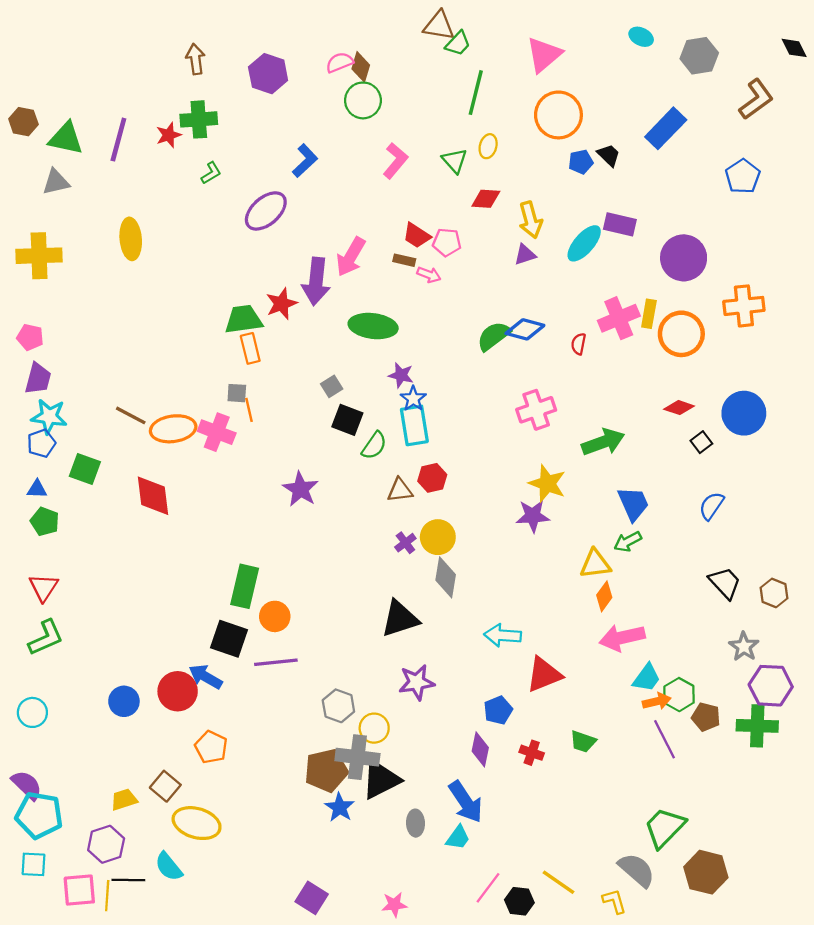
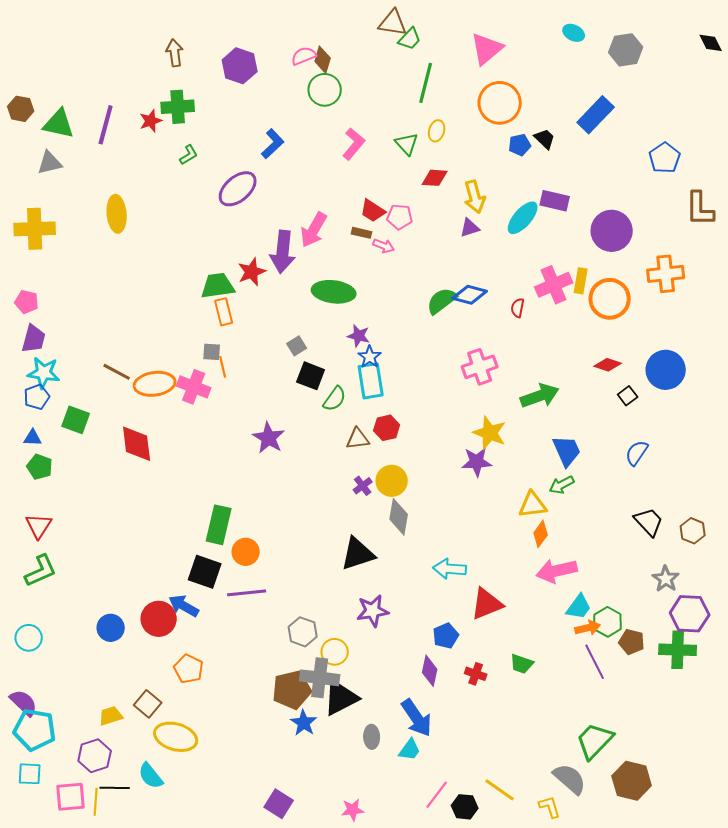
brown L-shape: (756, 99) -> (700, 209), moved, turned 126

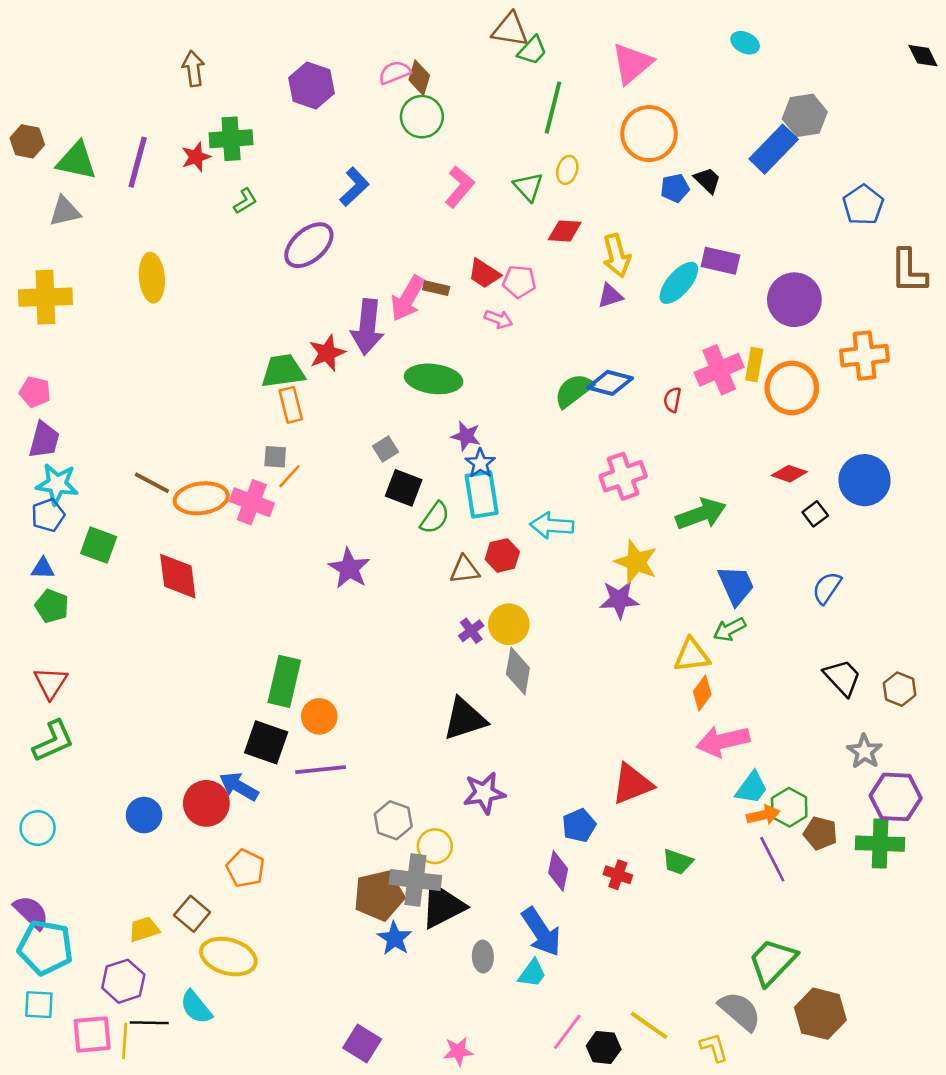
gray hexagon: (626, 50) -> (805, 115), moved
brown arrow: (175, 53) -> (193, 69), moved
brown rectangle: (362, 233) -> (436, 288), moved
orange line: (223, 367) -> (289, 476), turned 55
cyan arrow: (450, 569) -> (552, 526), moved

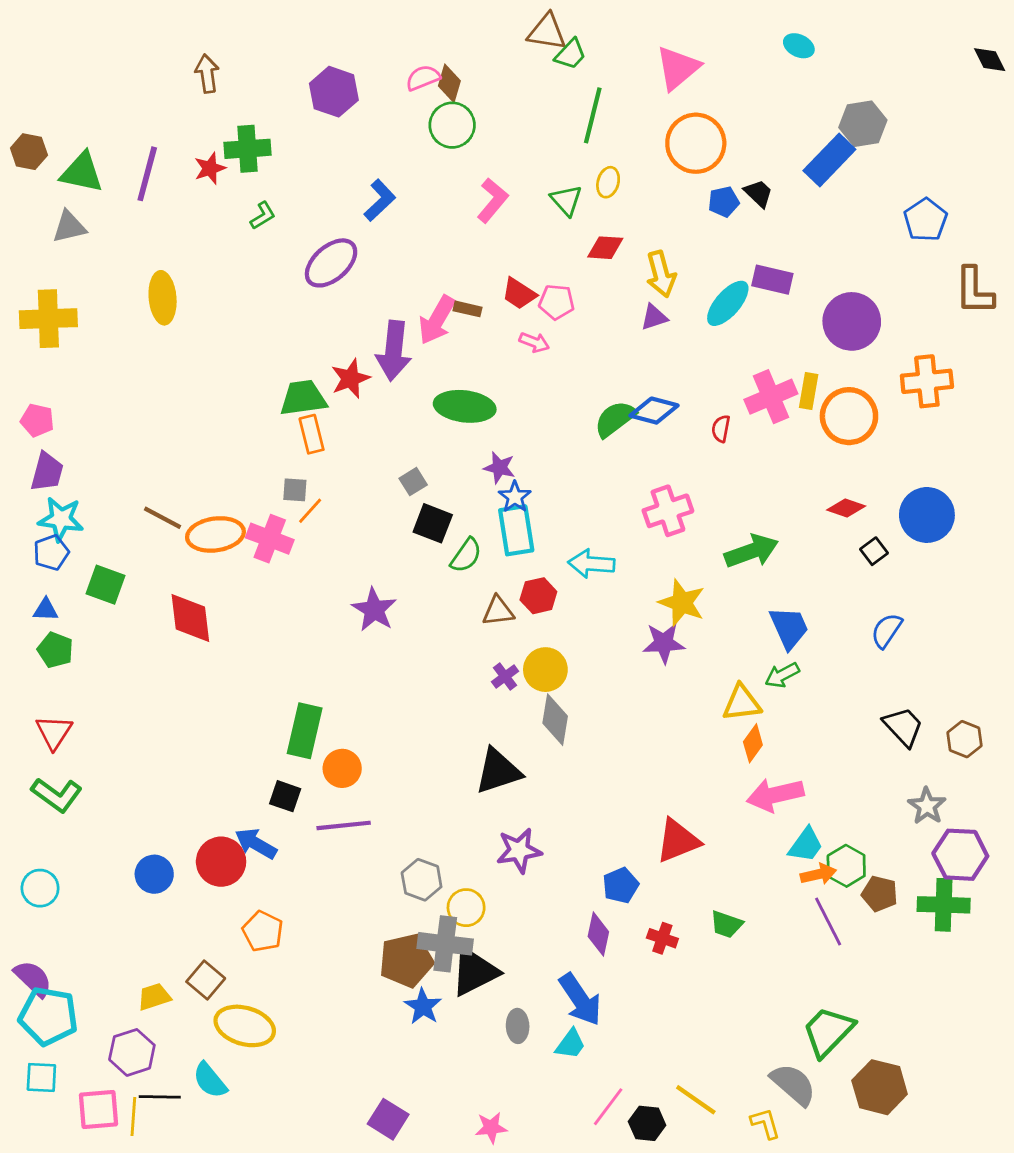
green L-shape: (53, 741) -> (57, 795), turned 60
black square: (266, 742) -> (285, 796), size x0.7

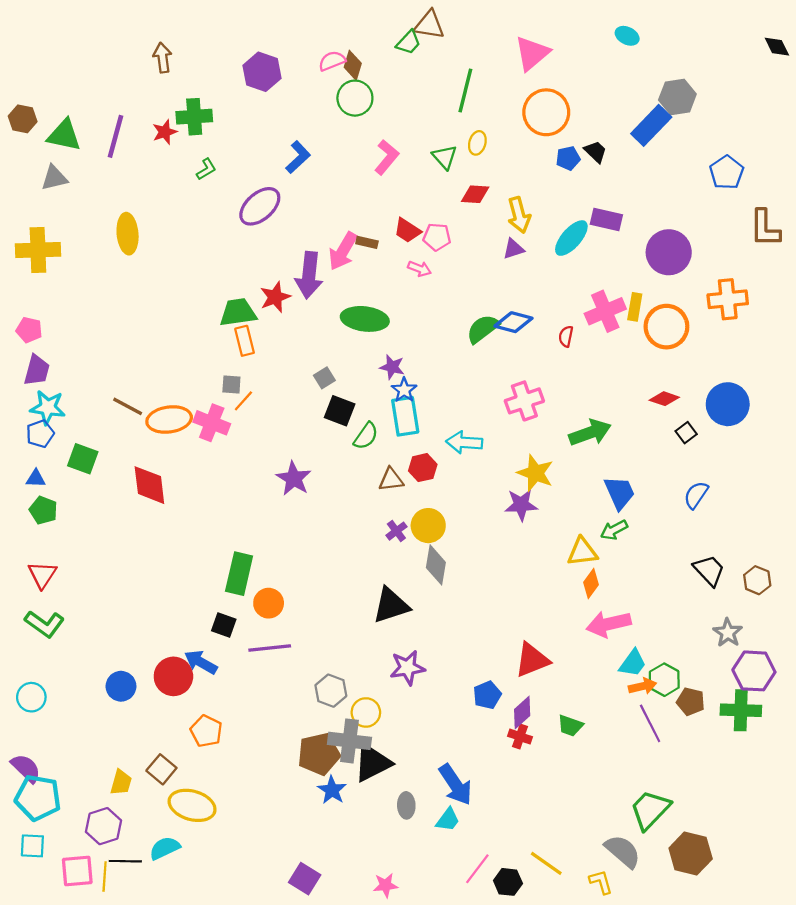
green trapezoid: (570, 54) -> (408, 42), moved
purple diamond: (598, 934) -> (522, 712), moved, turned 36
yellow trapezoid: (154, 997) -> (121, 782), turned 124
cyan semicircle: (210, 1080) -> (165, 848), turned 104

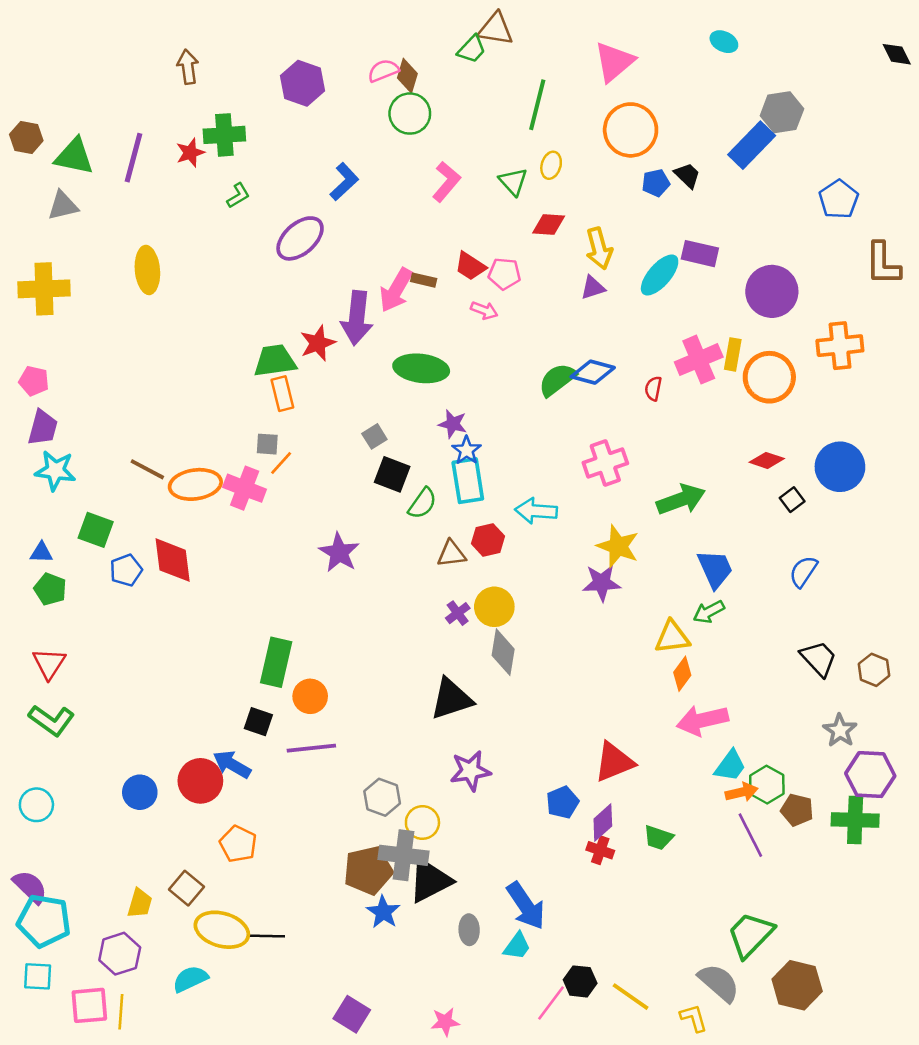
blue pentagon: (40, 434) -> (126, 570), moved
black line: (125, 861) -> (266, 936), moved
black hexagon: (508, 882) -> (580, 981), moved

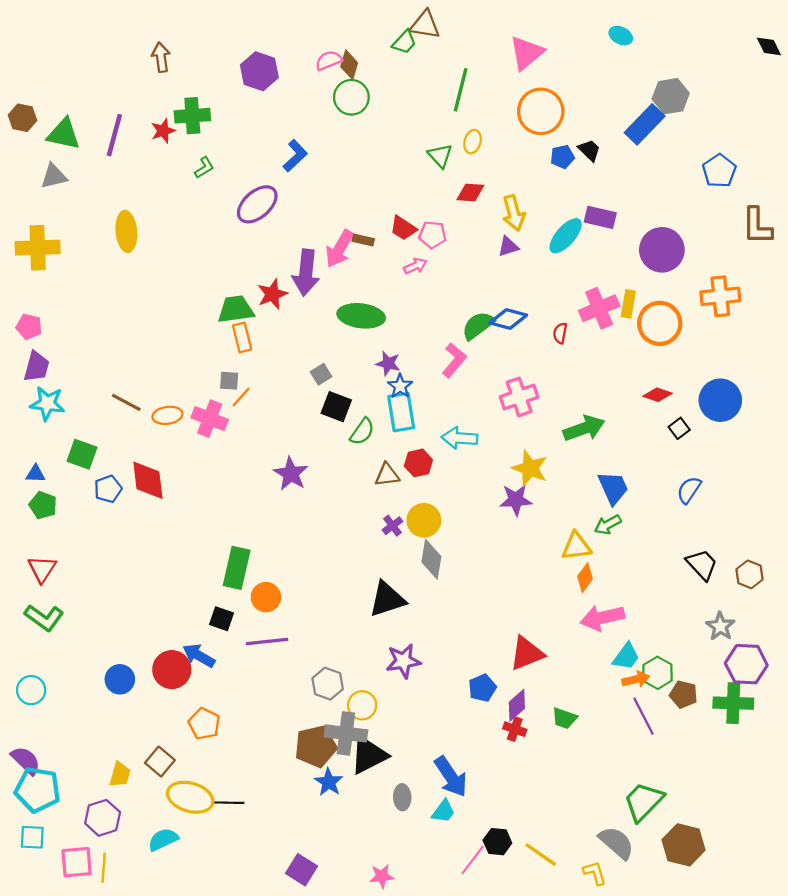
pink L-shape: (446, 182) -> (454, 360), moved
pink arrow: (484, 310) -> (415, 266), turned -45
orange ellipse: (195, 484) -> (167, 415), size x0.7

